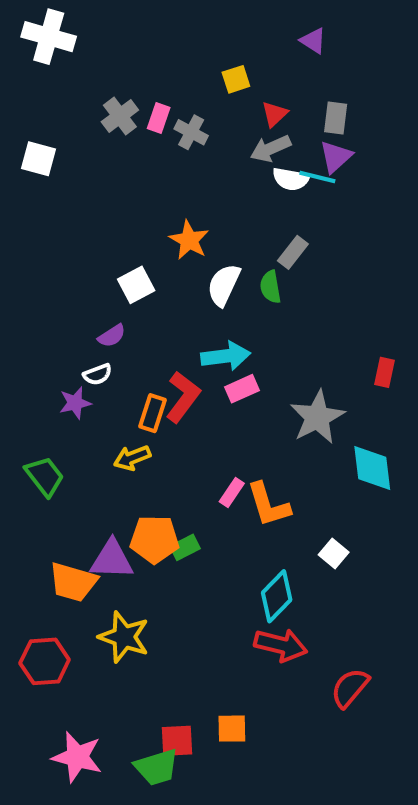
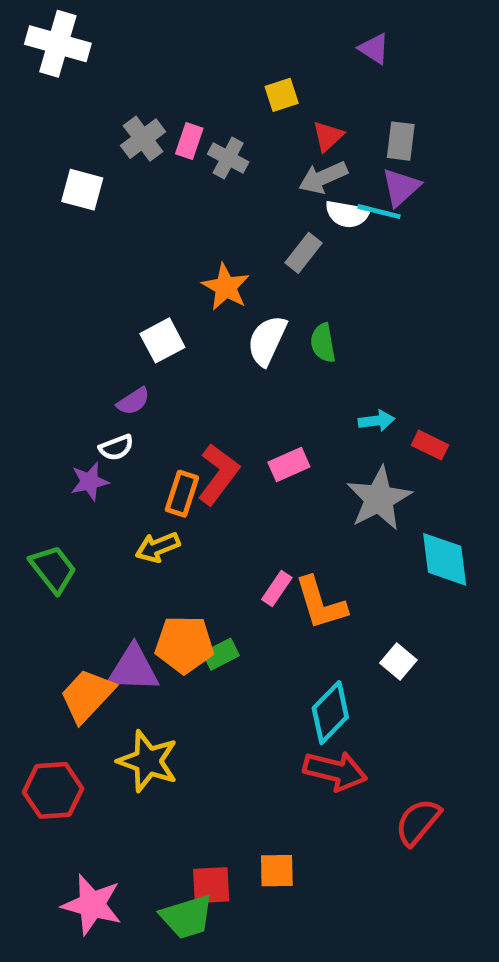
white square: (38, 159) -> (82, 190), moved
gray rectangle: (293, 252) -> (304, 253), moved
cyan arrow: (226, 356) -> (376, 421), moved, size x0.6
red rectangle: (384, 372) -> (430, 445), moved, turned -76
orange trapezoid: (73, 582) -> (87, 696), turned 117

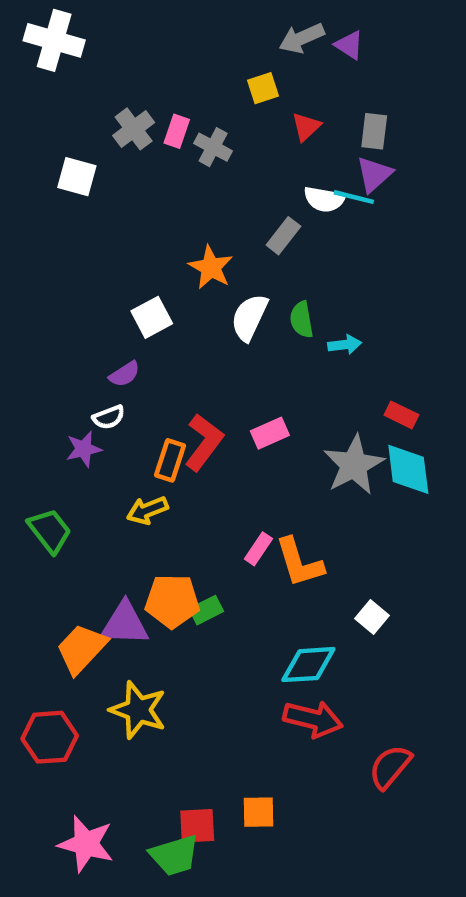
gray arrow: (323, 178) -> (302, 38), moved
cyan arrow: (376, 421) -> (345, 345), moved
cyan diamond: (445, 559) -> (408, 469), moved
cyan diamond: (330, 713) -> (308, 665), turned 42

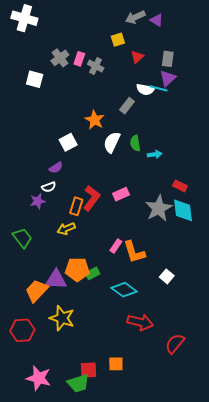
cyan diamond: (308, 665) -> (124, 290), moved, turned 40

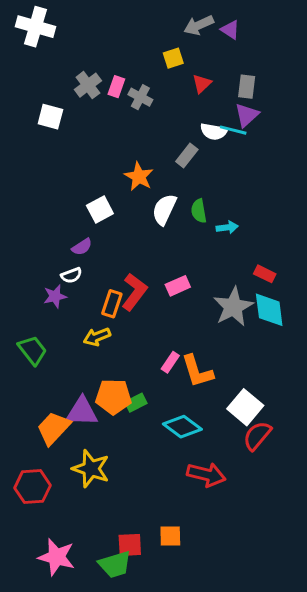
white square: (167, 276) -> (245, 407), size x1.6
red semicircle: (175, 344) -> (257, 436), moved

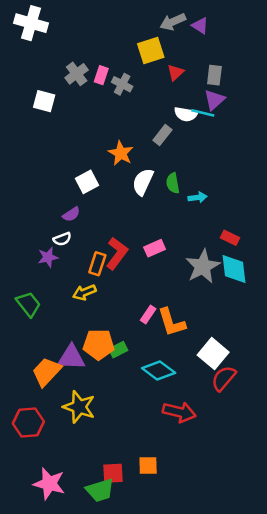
yellow square: (173, 58) -> (151, 50), size x1.5

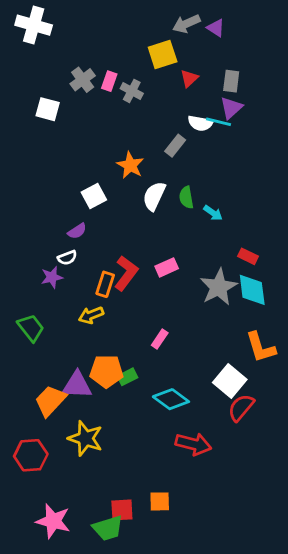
cyan arrow: (198, 197) -> (213, 213), turned 42
orange L-shape: (172, 322) -> (261, 347), moved

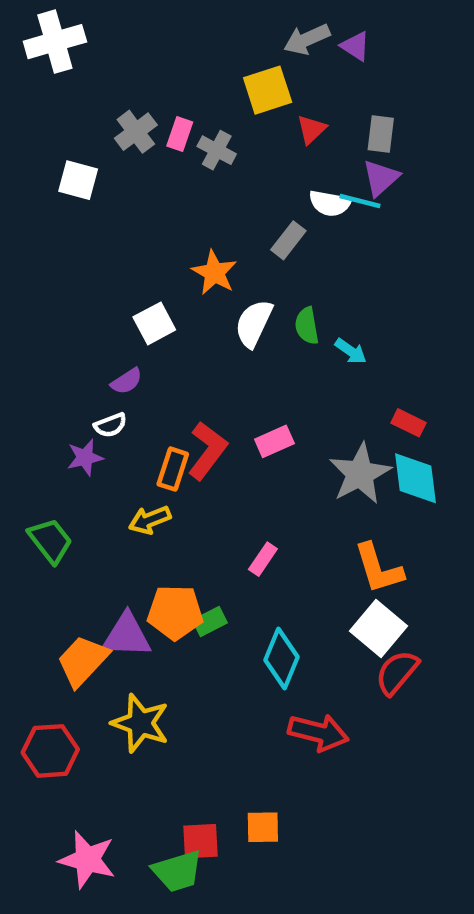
white cross: (34, 25) -> (55, 42), turned -32
orange L-shape: (261, 347) -> (378, 568), moved
cyan diamond: (171, 399) -> (281, 659), turned 76

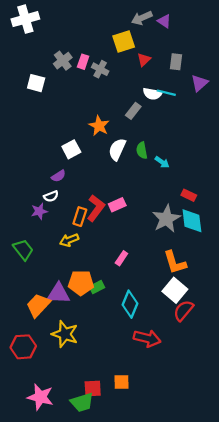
purple triangle: (381, 178) -> (199, 83), moved
pink rectangle: (274, 441) -> (117, 205), moved

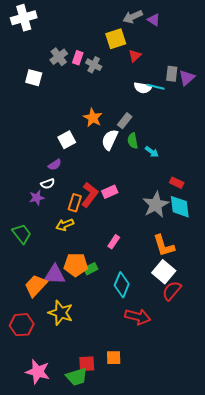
gray rectangle: (176, 62) -> (172, 74), moved
gray rectangle: (133, 111) -> (125, 121), moved

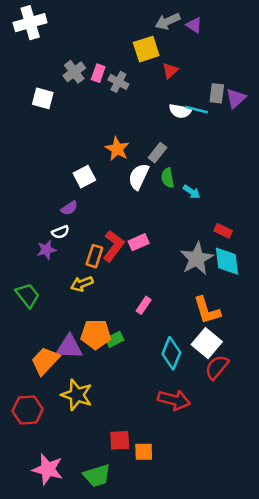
cyan diamond: (122, 285) -> (171, 353), moved
red square: (87, 364) -> (120, 440), moved

